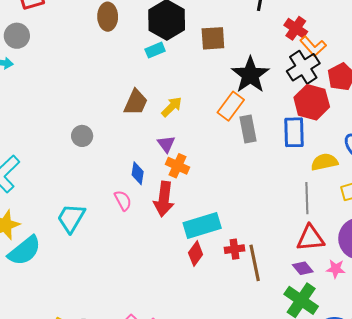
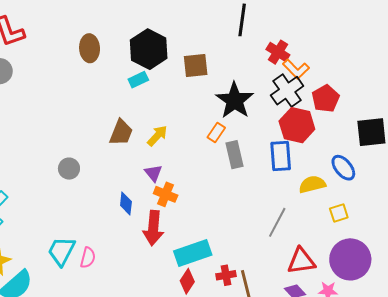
orange rectangle: (231, 106) -> (216, 133), size x0.7
gray line: (307, 198) -> (277, 222), moved, turned 32
pink semicircle: (123, 200) -> (88, 258), moved, turned 45

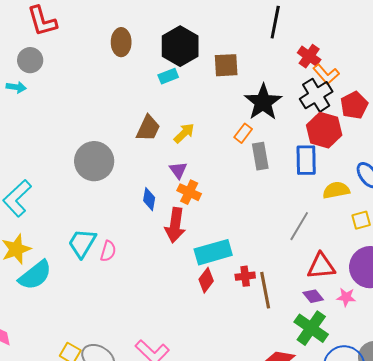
gray circle: (69, 169) -> (94, 161), size x1.8

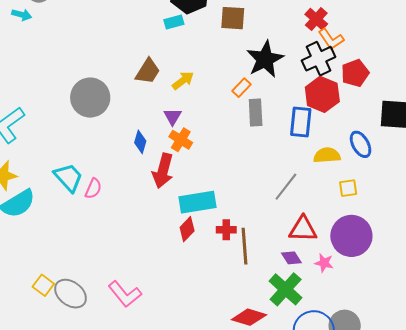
cyan trapezoid: (82, 243) -> (68, 177), turned 100

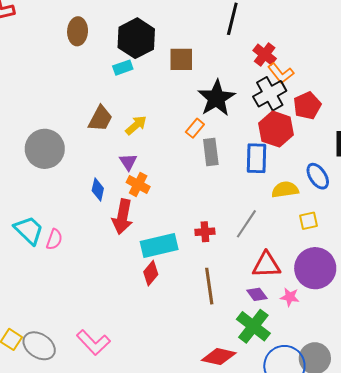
red cross: (226, 230) -> (205, 232), moved

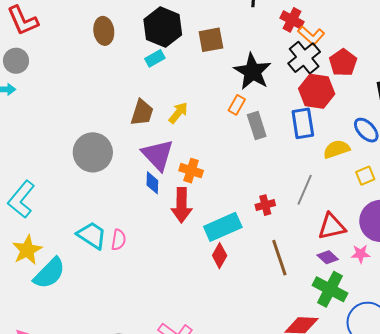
purple triangle: (128, 162) -> (158, 155), moved, size x1.8

